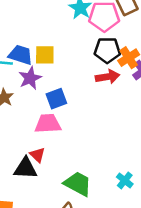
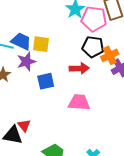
red arrow: (107, 77) -> (79, 68), moved
pink trapezoid: (48, 124) -> (79, 102), moved

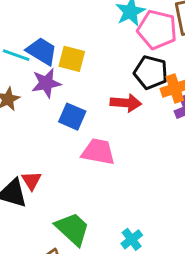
blue square: (46, 81) -> (72, 117), turned 30
pink trapezoid: (79, 102) -> (98, 152), moved

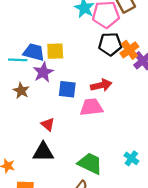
red arrow: (126, 103) -> (101, 85), moved
red triangle: (31, 181) -> (48, 124), moved

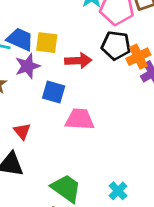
red arrow: (101, 85) -> (78, 61), moved

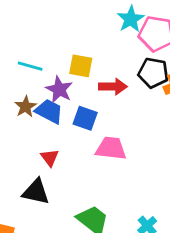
blue trapezoid: (20, 39) -> (49, 111), moved
purple star: (28, 66) -> (59, 89), turned -30

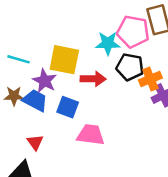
cyan star: (131, 19) -> (108, 43), moved, turned 30
yellow square: (81, 66) -> (64, 60), size x1.4
brown star: (26, 107) -> (14, 96), turned 30

